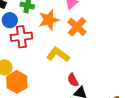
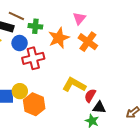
yellow L-shape: (58, 55) -> (74, 85), moved
red semicircle: (73, 80) -> (90, 96), turned 64

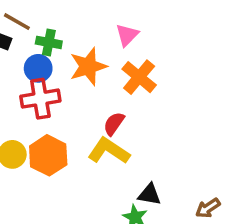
blue circle: (20, 43) -> (38, 68), moved
red semicircle: (90, 96) -> (114, 124), moved
orange hexagon: (34, 104) -> (48, 155), moved

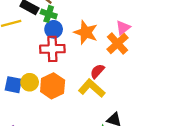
pink triangle: (127, 35) -> (123, 28), moved
green cross: (49, 42) -> (49, 14), moved
orange star: (88, 66) -> (86, 32), turned 30

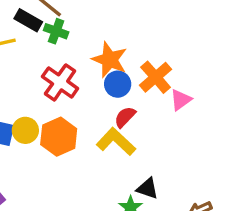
pink triangle: (123, 28) -> (181, 100), moved
blue circle: (54, 29) -> (118, 84), moved
red cross: (52, 49) -> (60, 82), turned 35

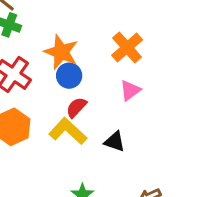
orange cross: (156, 77) -> (127, 47), moved
black triangle: (148, 189) -> (115, 142), moved

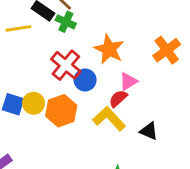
blue circle: (69, 76) -> (85, 80), moved
pink triangle: (130, 90) -> (128, 81), moved

